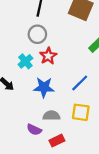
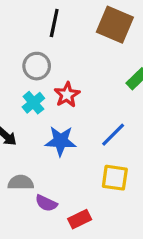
gray circle: (37, 34) -> (37, 66), moved
gray semicircle: (51, 116) -> (21, 182), moved

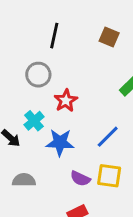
brown square: (115, 25) -> (109, 37), size x0.6
cyan cross: (33, 103) -> (34, 121), moved
purple semicircle: (46, 203) -> (80, 179), moved

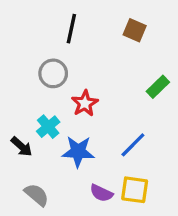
gray semicircle: (24, 180) -> (37, 195), turned 40

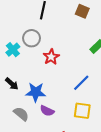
cyan cross: (48, 127) -> (13, 50), moved
blue star: (78, 152) -> (36, 92), moved
purple semicircle: (101, 193) -> (47, 111), moved

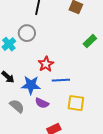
red star: (51, 57) -> (46, 64), moved
blue line: (81, 83) -> (61, 80), moved, turned 42

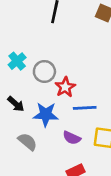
gray circle: (27, 33) -> (44, 71), moved
purple semicircle: (42, 103) -> (72, 138), moved

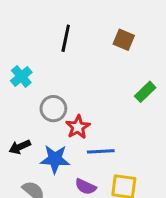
cyan cross: (17, 61) -> (21, 76), moved
black arrow: (16, 104) -> (20, 147), turned 114

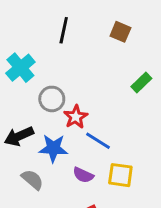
cyan cross: (21, 76) -> (20, 68), size x1.4
black arrow: (20, 147) -> (19, 136), size x1.4
blue line: (101, 151) -> (98, 141), turned 35

